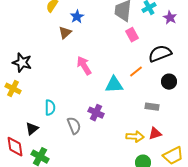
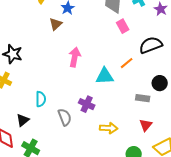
pink arrow: (84, 66) -> (75, 57), turned 42
black circle: (169, 82) -> (160, 83), moved
red triangle: (155, 134) -> (146, 125), turned -32
yellow arrow: (135, 137) -> (109, 128), moved

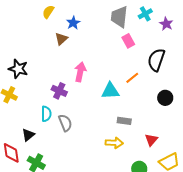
black semicircle: (151, 45) -> (156, 60), turned -50
gray rectangle: (143, 98) -> (124, 121), moved
purple cross: (87, 104) -> (59, 91), moved
gray semicircle: (65, 117) -> (65, 123), moved

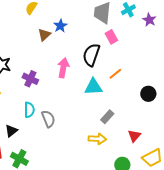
blue star: (73, 23) -> (60, 26), moved
black semicircle: (156, 60) -> (91, 55), moved
purple cross: (59, 91) -> (30, 79), moved
gray rectangle: (124, 121) -> (107, 117), turned -56

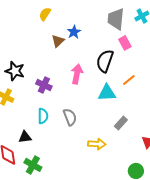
gray semicircle: (48, 119) -> (70, 117), moved
black triangle: (11, 131) -> (25, 137), turned 32
yellow arrow: (97, 139) -> (97, 144), moved

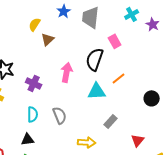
yellow semicircle: (45, 14) -> (35, 24), moved
gray trapezoid: (116, 19) -> (91, 17), moved
blue star: (74, 32) -> (64, 11), moved
black triangle: (25, 137) -> (28, 139), moved

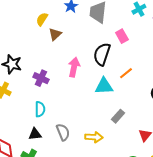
gray semicircle: (60, 115) -> (63, 132), moved

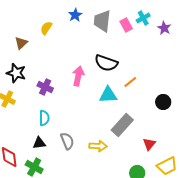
brown triangle: (55, 34) -> (21, 43), moved
pink rectangle: (122, 36) -> (126, 25), moved
black semicircle: (102, 54) -> (106, 63), turned -90
gray rectangle: (118, 116) -> (122, 125), size x1.6

